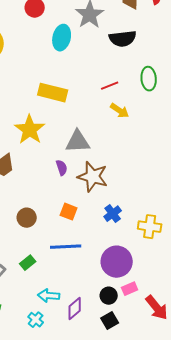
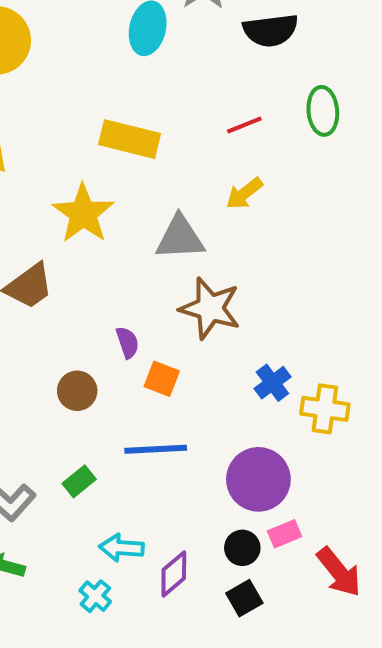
yellow arrow: (120, 111) -> (244, 193), moved, turned 108
purple semicircle: (62, 168) -> (128, 342), moved
blue cross: (113, 214) -> (272, 383), moved

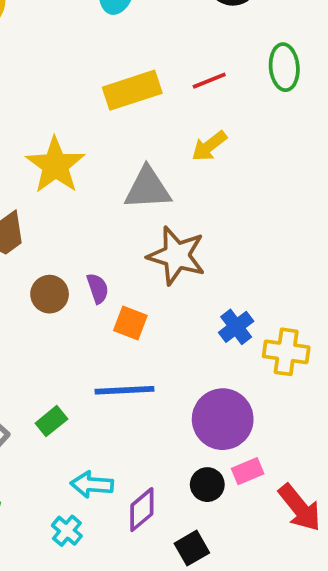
yellow rectangle: (130, 139) -> (132, 90), moved, turned -32
brown circle: (77, 391) -> (50, 294), moved
black square: (244, 598) -> (192, 548), moved

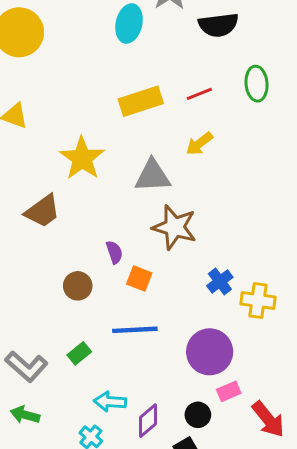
brown circle: (50, 294) -> (78, 286), moved
black circle: (207, 485) -> (198, 415), moved

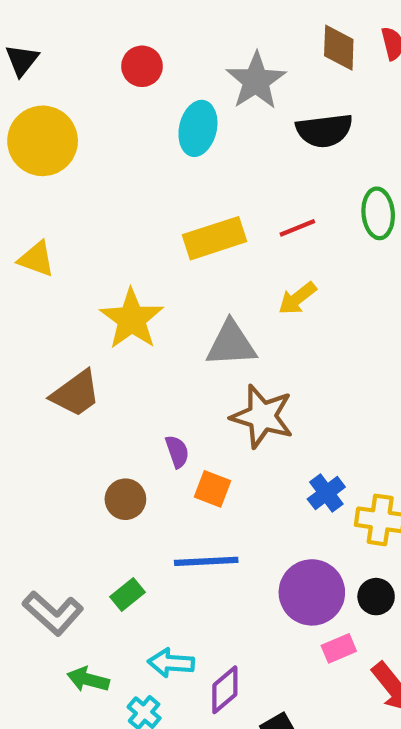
green arrow: (25, 415) -> (88, 679), moved
black circle: (198, 415) -> (376, 597), moved

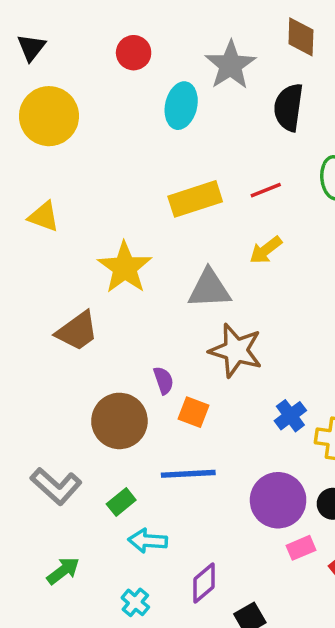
black semicircle: (324, 130) -> (289, 107), turned 105
brown circle: (125, 499) -> (119, 421), size x1.6
gray L-shape: (53, 613) -> (56, 486), moved
cyan arrow: (171, 663) -> (148, 541), moved
green arrow: (88, 679) -> (63, 571), moved, turned 128

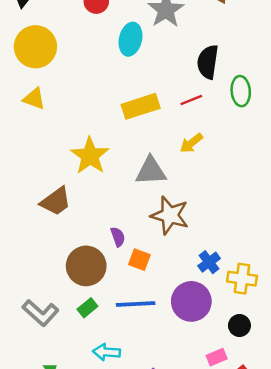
black semicircle: (289, 107) -> (208, 62), moved
yellow triangle: (44, 217) -> (34, 99), moved
purple circle: (278, 500) -> (191, 301), moved
green rectangle: (121, 502) -> (87, 308), moved

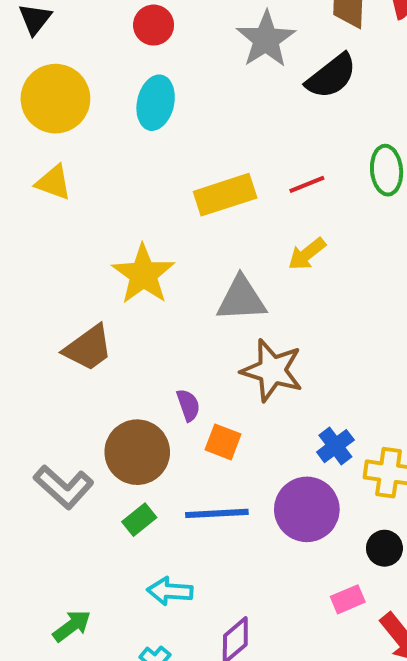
cyan ellipse: (130, 39) -> (156, 103), moved
black semicircle: (208, 62) -> (331, 76), moved, turned -136
gray L-shape: (41, 313) -> (64, 487), moved

